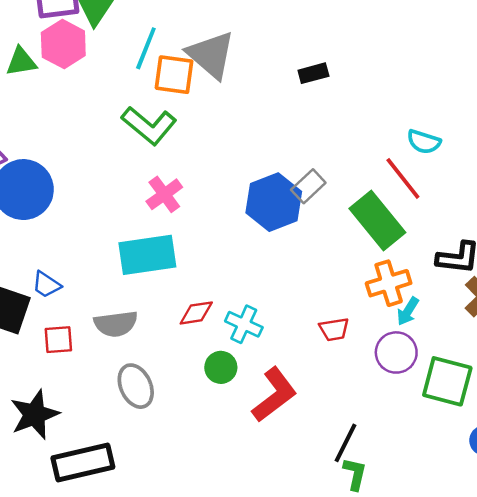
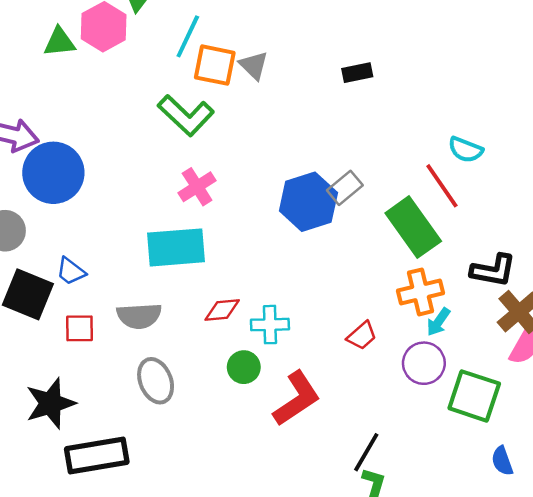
gray triangle: (211, 55) -> (254, 65), moved, size x0.6
cyan cross: (244, 324) -> (270, 325), turned -30
red trapezoid: (334, 329) -> (362, 336), turned -36

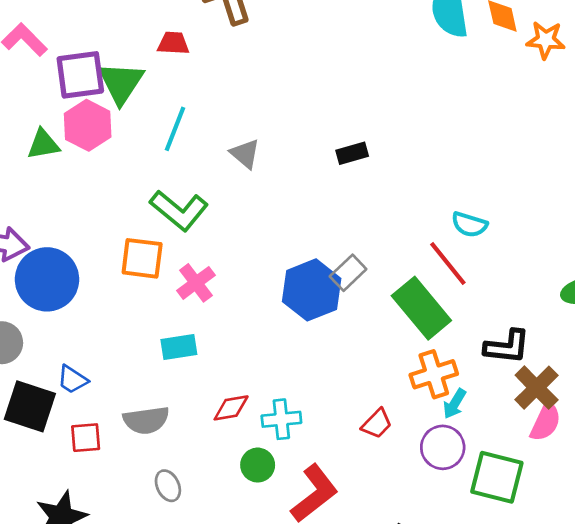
orange square: (215, 65) -> (142, 258), moved
cyan rectangle: (176, 247) -> (179, 347), size x0.6
gray ellipse: (156, 381) -> (168, 486), size x0.7

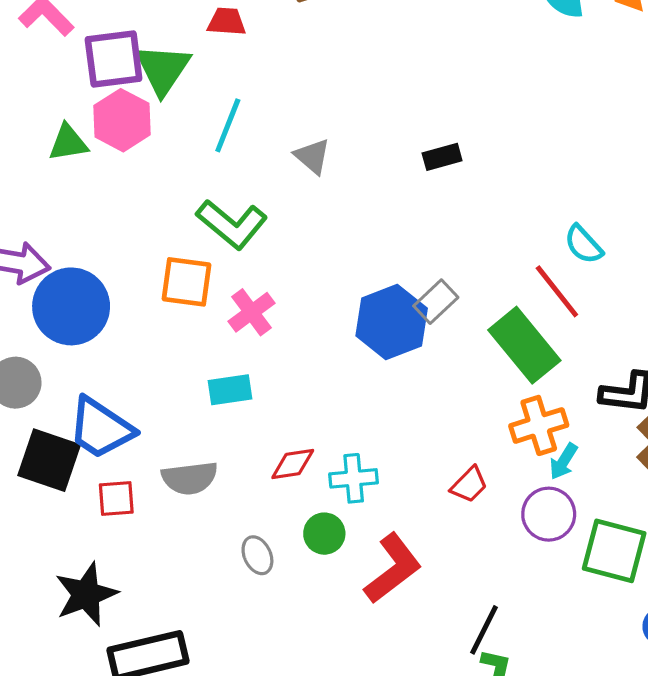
cyan semicircle: (469, 225) -> (583, 244), turned 30
blue trapezoid: (72, 380) -> (101, 428), size x1.8
gray ellipse: (168, 486) -> (257, 555), moved

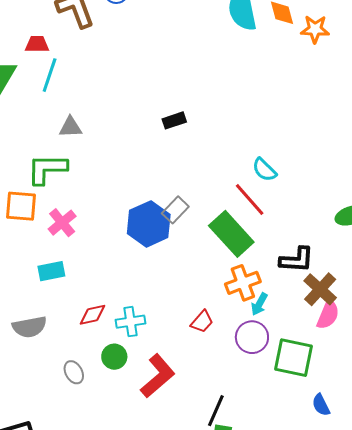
cyan line: (228, 125) -> (50, 75), moved
gray triangle: (312, 156) -> (70, 127), moved, turned -40
green L-shape: (232, 224) -> (47, 169), turned 144

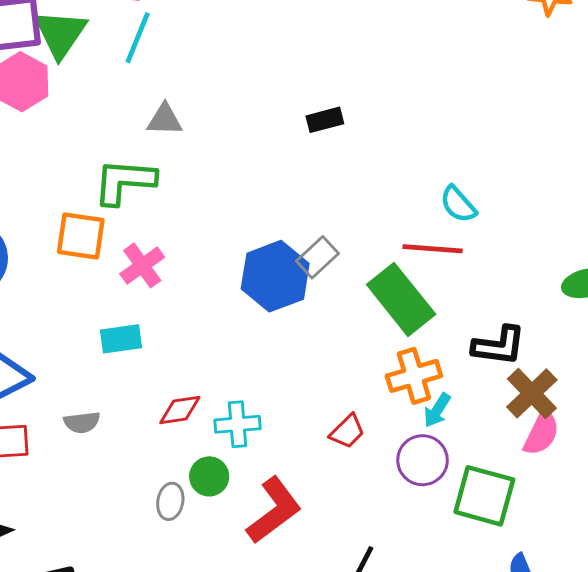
red line: (250, 200) -> (433, 249), turned -48
gray semicircle: (29, 327) -> (82, 422), size x0.7
gray ellipse: (74, 372) -> (170, 501), moved, turned 35

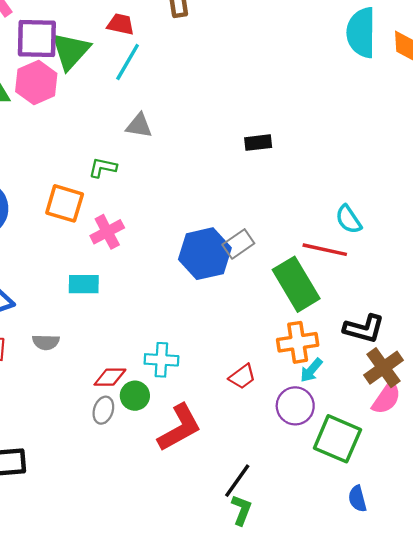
green L-shape: (124, 182) -> (103, 168), size x0.6
red diamond: (180, 410) -> (110, 377), moved

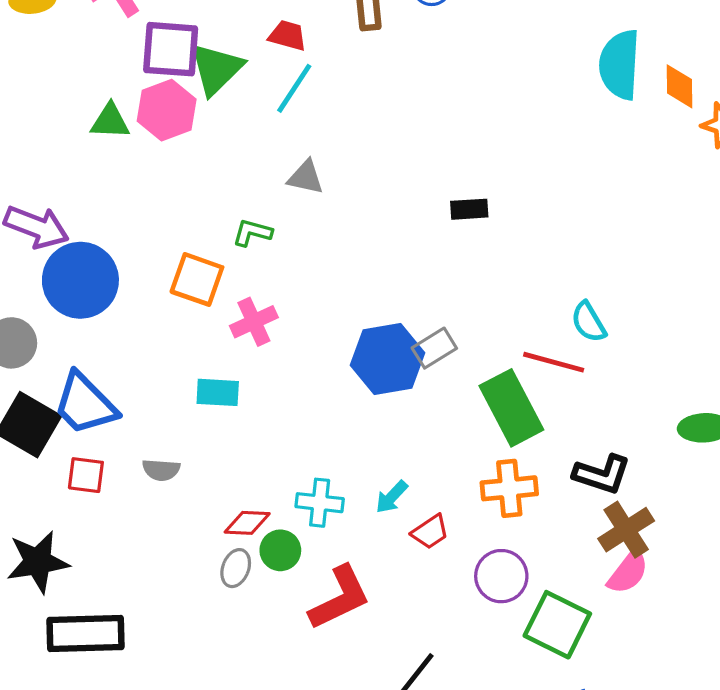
cyan arrow: (311, 370) -> (392, 497), moved

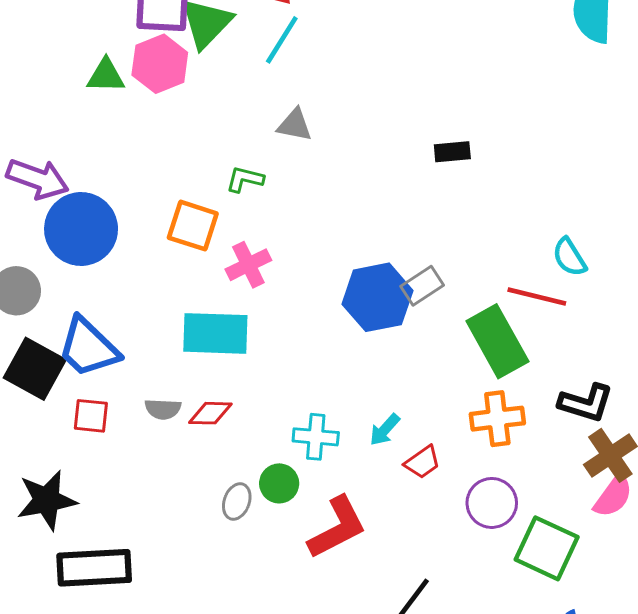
cyan rectangle: (218, 392) -> (215, 333), size x1.6
red diamond: (247, 523) -> (210, 413), moved

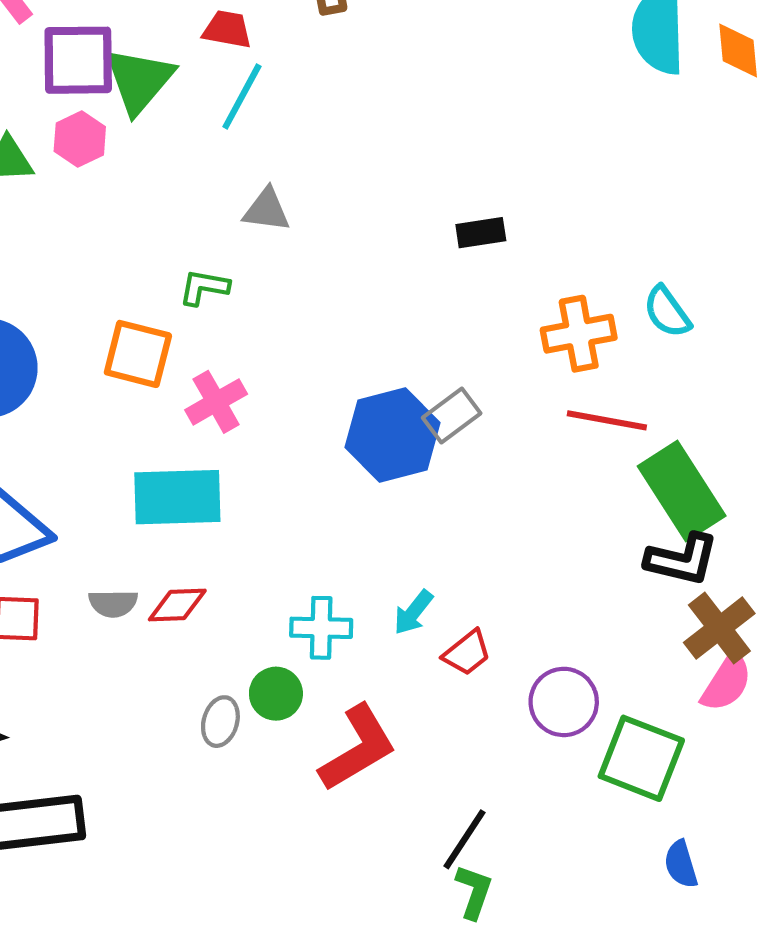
pink hexagon: (160, 64) -> (80, 139), size x0.7
cyan semicircle: (569, 257) -> (667, 312), moved
green rectangle: (497, 341) -> (682, 491), moved
orange cross: (497, 419) -> (579, 334), moved

